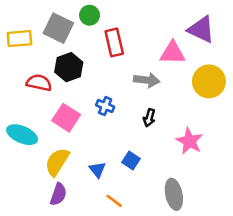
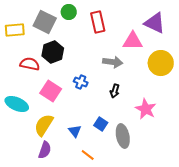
red rectangle: (114, 42) -> (98, 22), moved
gray ellipse: (174, 194) -> (123, 136), moved

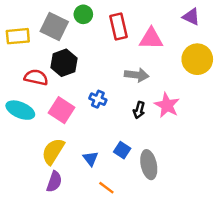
purple triangle: (155, 23) -> (191, 17), moved, size x0.7
pink triangle: (133, 41) -> (151, 39), moved
yellow circle: (161, 63) -> (197, 59), moved
cyan ellipse: (17, 104) -> (20, 110), moved
pink star: (146, 109) -> (167, 105), moved

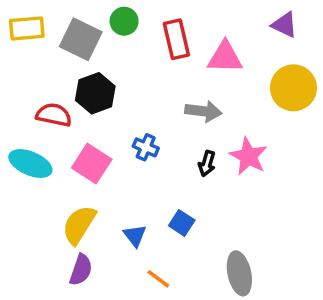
yellow rectangle: (18, 36) -> (27, 28), moved
gray ellipse: (149, 165) -> (239, 273), moved

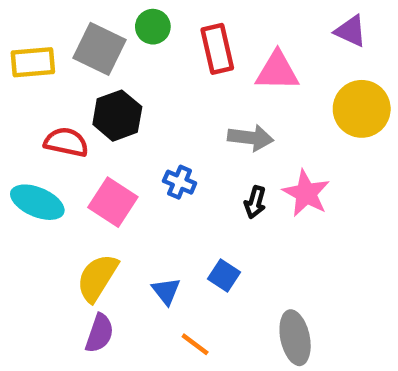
yellow rectangle: (27, 28) -> (33, 62), moved

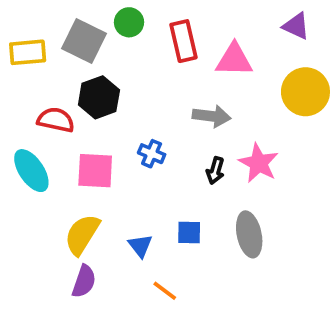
cyan ellipse: (37, 202) -> (31, 171), turned 33
pink square: (113, 202) -> (95, 171), turned -30
blue square: (224, 275) -> (189, 233), turned -32
gray ellipse: (295, 338) -> (249, 234), moved

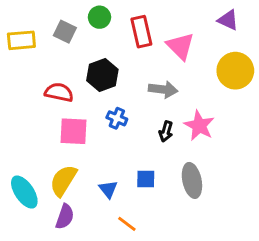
gray square: (84, 41) -> (65, 32), size x0.7
pink triangle: (234, 60) -> (180, 46), turned 44
black hexagon: (99, 97) -> (102, 75), moved
red semicircle: (56, 120) -> (59, 92), moved
cyan ellipse: (31, 171) -> (24, 192), moved

